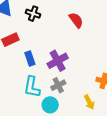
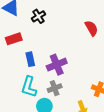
black cross: (33, 14) -> (39, 16), turned 32
red semicircle: (76, 20) -> (91, 28), moved

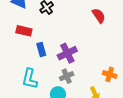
red rectangle: (14, 39) -> (24, 31), turned 35
cyan L-shape: (29, 87) -> (30, 79), moved

